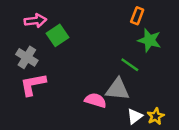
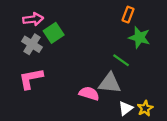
gray cross: (27, 57) -> (32, 44), moved

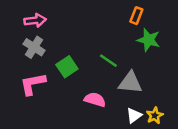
green square: (54, 33) -> (67, 67), moved
green line: (121, 60) -> (108, 61), moved
gray triangle: (110, 83) -> (130, 83), moved

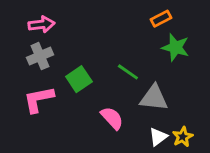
orange rectangle: (136, 16) -> (161, 19), turned 42
gray cross: (34, 47) -> (40, 56), turned 35
pink semicircle: (95, 100) -> (112, 118), turned 30

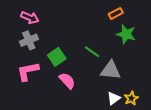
pink arrow: (41, 24) -> (30, 18), turned 30
pink semicircle: (112, 118) -> (67, 81), moved

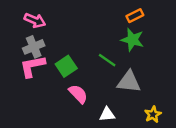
green star: (126, 34) -> (132, 40), moved
pink L-shape: (28, 71) -> (32, 66), moved
white triangle: (114, 98) -> (107, 114), moved, turned 32

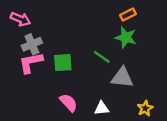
pink arrow: (35, 20) -> (20, 19), moved
green square: (66, 66) -> (63, 63), turned 30
pink semicircle: (78, 94) -> (69, 103), moved

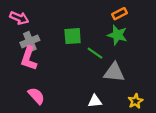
pink L-shape: (31, 63) -> (29, 58), turned -60
green square: (63, 63) -> (73, 36), moved
pink semicircle: (69, 103) -> (36, 96), moved

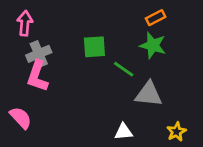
pink arrow: (19, 18) -> (25, 23), turned -108
pink semicircle: (36, 96) -> (21, 118), moved

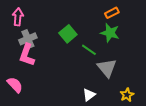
green square: (94, 47) -> (68, 34), turned -36
gray triangle: (149, 94) -> (107, 68), turned 45
white triangle: (124, 132) -> (89, 95), turned -32

